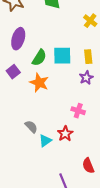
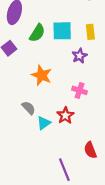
purple star: (86, 78) -> (80, 56), moved
orange star: (39, 83) -> (42, 75), moved

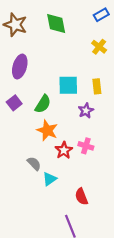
green semicircle: (37, 33) -> (43, 104), moved
red star: (65, 115) -> (64, 150), moved
red semicircle: (90, 150) -> (81, 197), moved

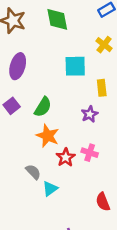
cyan square: (68, 85) -> (75, 66), moved
red semicircle: (81, 197) -> (103, 202), moved

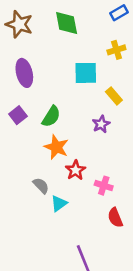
yellow cross: (104, 45) -> (116, 50), turned 35
purple ellipse: (18, 66) -> (24, 73), turned -30
yellow rectangle: (102, 88) -> (114, 96), turned -35
pink cross: (90, 153) -> (104, 186), moved

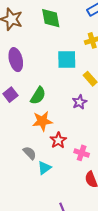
orange star: (56, 147) -> (42, 121), turned -30

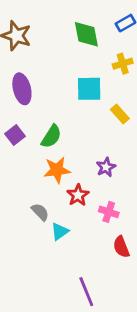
green diamond: (51, 18) -> (86, 34), moved
purple star: (79, 102) -> (106, 167), moved

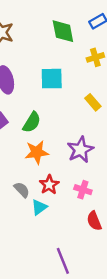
cyan square: (89, 89) -> (52, 79), moved
purple star: (106, 167) -> (80, 150), size x1.5
red star: (78, 195) -> (49, 185), moved

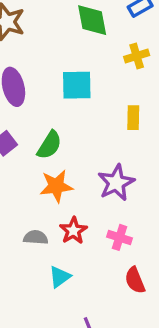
yellow rectangle: (93, 102) -> (133, 118), turned 42
gray semicircle: (22, 190) -> (36, 237), turned -42
cyan triangle: (39, 207) -> (60, 277), moved

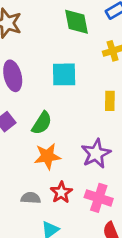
pink cross: (120, 237) -> (99, 198), size x1.4

